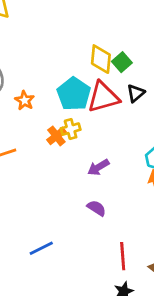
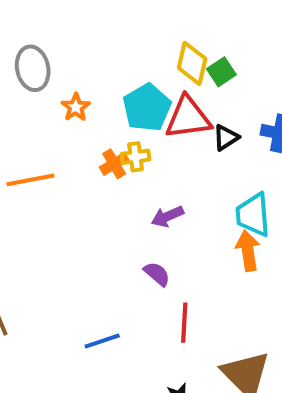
black triangle: (136, 93) -> (226, 138), moved
blue line: (41, 248) -> (102, 341), moved
red line: (123, 256) -> (184, 323), moved

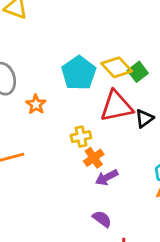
yellow diamond: (192, 63) -> (117, 67), turned -52
cyan pentagon: (147, 108) -> (79, 73), moved
orange cross: (114, 164) -> (94, 158), moved

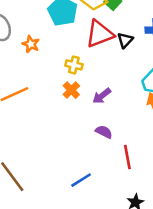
yellow cross: (81, 137) -> (74, 65), turned 35
orange cross: (94, 158) -> (71, 90), moved

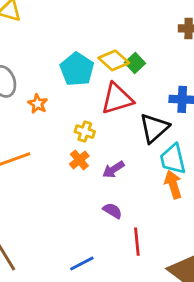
black triangle: (125, 40) -> (154, 128), moved, size x1.6

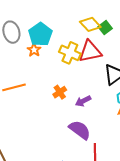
cyan pentagon: (77, 69) -> (40, 34), moved
yellow cross: (85, 132) -> (70, 53), moved, size x1.5
purple semicircle: (112, 211) -> (80, 130), size x1.6

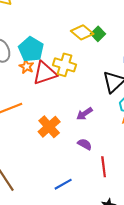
red triangle: (90, 51) -> (45, 73), moved
orange cross: (60, 92) -> (49, 127), moved, size x1.5
purple semicircle: (80, 130) -> (85, 144), size x0.6

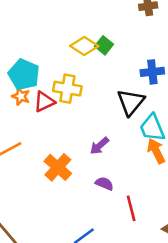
red triangle: (45, 73) -> (44, 102), size x0.7

